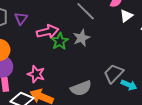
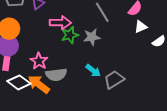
cyan arrow: (129, 85) -> (93, 71), moved
gray semicircle: (81, 88) -> (56, 75), moved

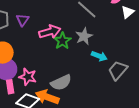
pink star: (39, 61) -> (28, 77), moved
cyan arrow: (93, 71) -> (99, 56), moved

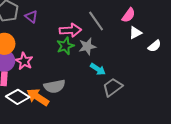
purple triangle: (23, 20) -> (31, 17), turned -40
pink arrow: (50, 32) -> (70, 30), moved
pink star: (28, 77) -> (24, 61), moved

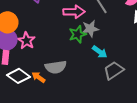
green star: (65, 46) -> (78, 34), moved
orange arrow: (38, 97) -> (38, 77), size x0.6

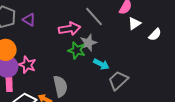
green star: (78, 34) -> (77, 50), turned -30
gray semicircle: (56, 67) -> (60, 86), turned -85

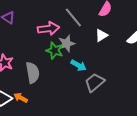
white triangle: (134, 24) -> (101, 35), moved
gray semicircle: (60, 86) -> (33, 73), moved

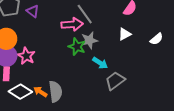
gray line: (73, 17) -> (85, 14), moved
gray semicircle: (33, 73) -> (55, 92), moved

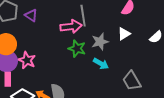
gray line: (85, 14) -> (83, 16), turned 30
gray star: (89, 40) -> (100, 42), moved
gray trapezoid: (115, 81) -> (132, 81), moved, turned -80

